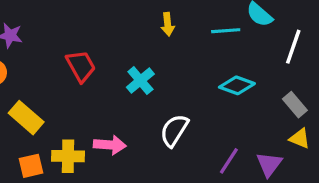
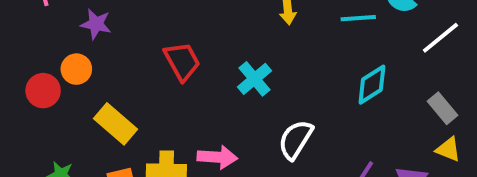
white line: (293, 47) -> (440, 38), turned 32
cyan diamond: (237, 85) -> (372, 85), turned -52

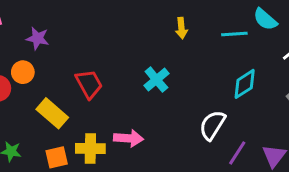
red trapezoid: (182, 61) -> (89, 84), moved
white semicircle: (296, 140) -> (212, 125), moved

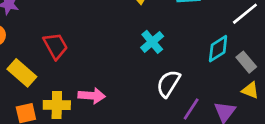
cyan cross: (156, 80) -> (152, 42), moved
cyan diamond: (245, 84) -> (218, 49), moved

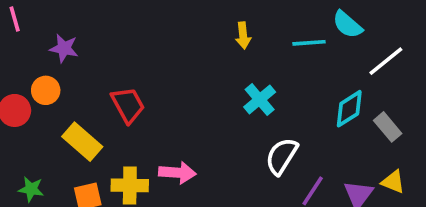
yellow triangle: (250, 90) -> (393, 182), moved

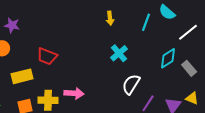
cyan line: (309, 43) -> (146, 22), turned -66
red trapezoid: (128, 105) -> (47, 56), turned 140
yellow rectangle: (82, 142) -> (22, 76), turned -55

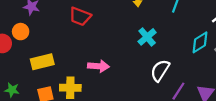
red trapezoid: (47, 56) -> (80, 16), moved
pink arrow: (74, 93) -> (98, 66), moved

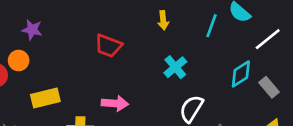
red trapezoid: (80, 16) -> (108, 46), moved

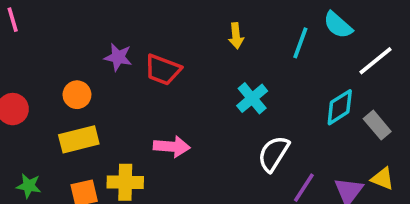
purple star: (32, 30) -> (118, 57), moved
orange circle: (19, 60) -> (77, 95), moved

